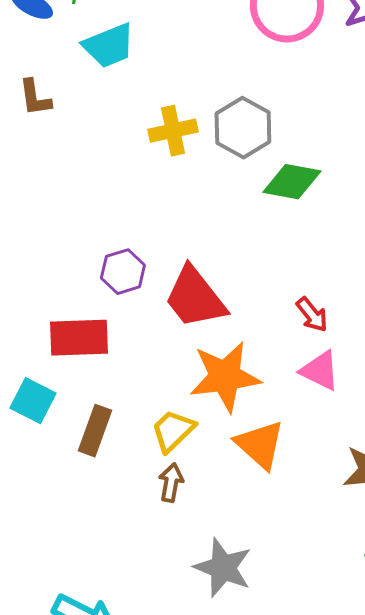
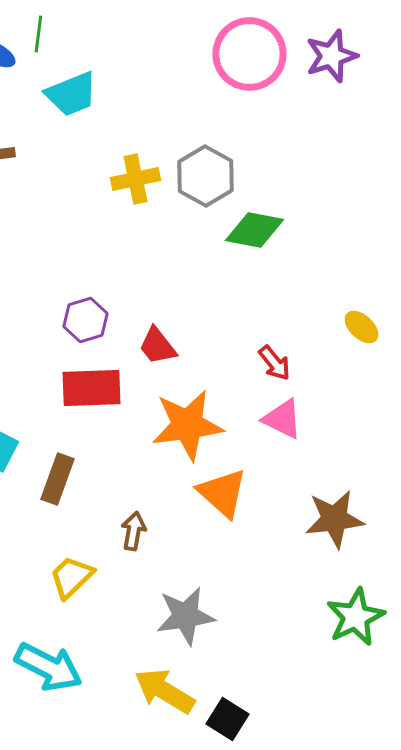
red trapezoid: (195, 298) -> (157, 346), size x0.6
red rectangle: (79, 338) -> (91, 388), moved
yellow trapezoid: (173, 431) -> (71, 577), moved
gray star: (223, 568) -> (185, 616), turned -30

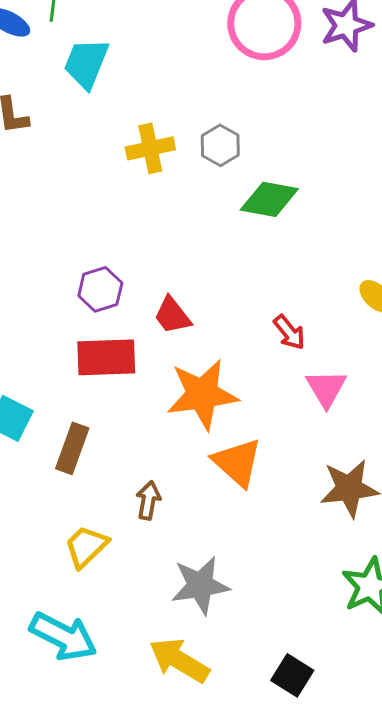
cyan trapezoid: (71, 94) -> (86, 63), turned 134
gray hexagon: (205, 176) -> (220, 145), size x0.7
pink triangle: (282, 419) -> (326, 388), moved, turned 33
black square: (227, 719) -> (292, 675), moved

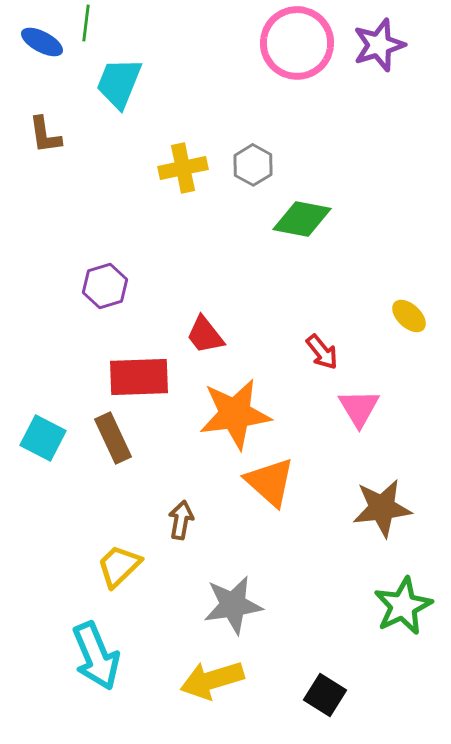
purple hexagon: (100, 289) -> (105, 286), moved
brown rectangle: (72, 448) -> (113, 438), moved, turned -45
cyan arrow: (63, 636) -> (96, 656), turned 40
yellow arrow: (179, 660) -> (212, 680), turned -48

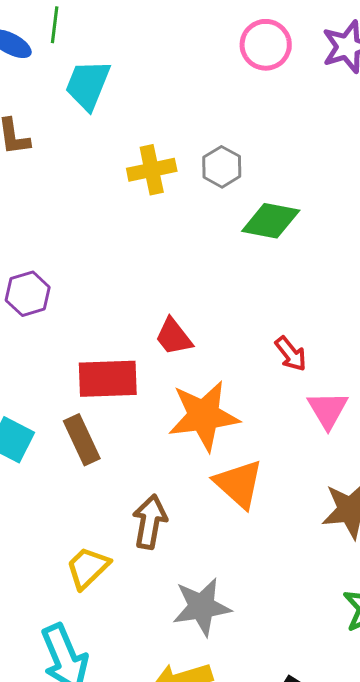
pink circle: (297, 43) -> (266, 45), size x0.7
purple hexagon: (105, 286) -> (28, 294), moved
brown arrow: (181, 520) -> (150, 522), size x1.4

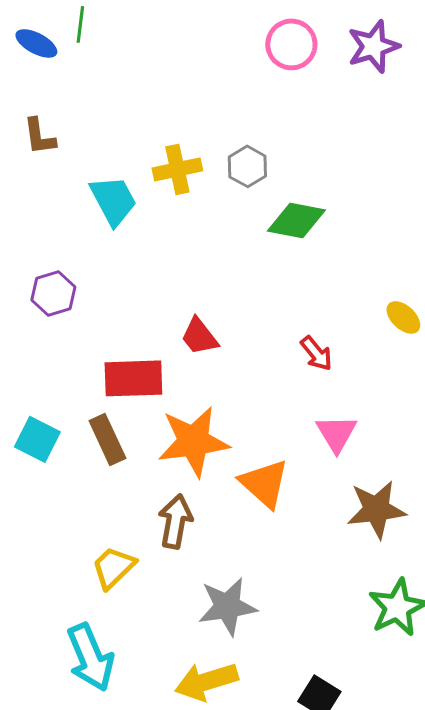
cyan trapezoid: (88, 85) -> (113, 200), moved, turned 130
pink triangle: (328, 410) -> (336, 433), moved
orange star: (204, 416) -> (193, 441), moved

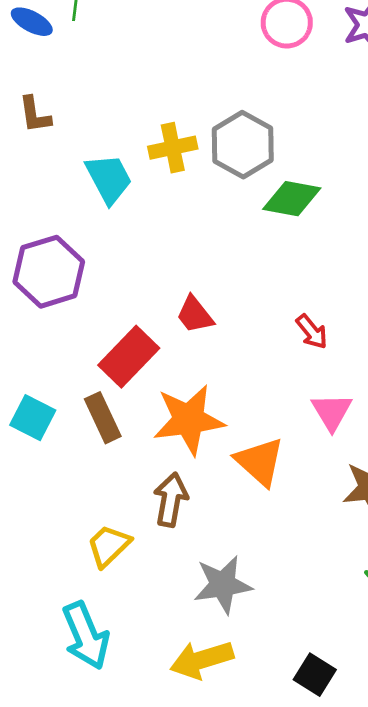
gray hexagon: (247, 166) -> (243, 145), size x1.6
purple hexagon: (53, 293) -> (49, 272), size x1.6
red rectangle: (133, 378) -> (129, 357), turned -44

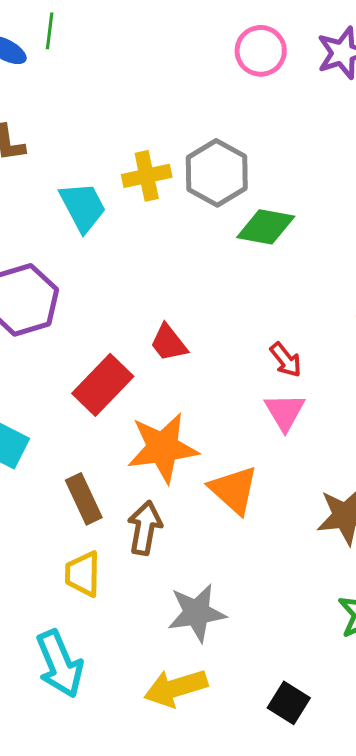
pink triangle: (332, 412) -> (285, 412), moved
brown rectangle: (103, 418) -> (84, 499), moved
yellow trapezoid: (109, 546) -> (83, 574), turned -45

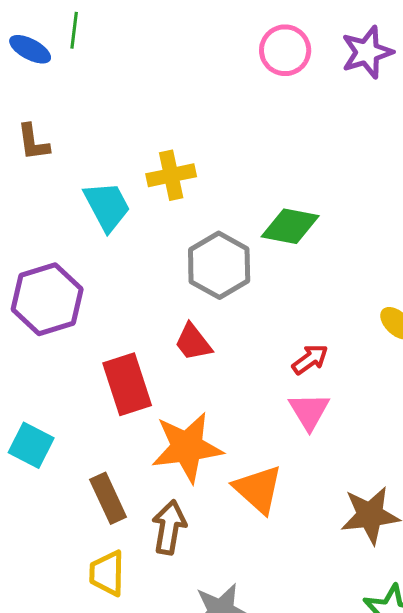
gray hexagon: (217, 173) -> (219, 265), moved
red arrow: (286, 360) -> (310, 359), turned -87
red rectangle: (103, 385) -> (127, 384), turned -62

